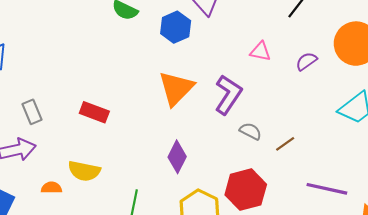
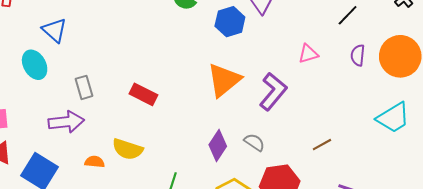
pink triangle: (260, 51) -> (308, 54), turned -35
purple semicircle: (306, 61) -> (358, 55), moved, turned -55
gray semicircle: (251, 131) -> (254, 142), moved

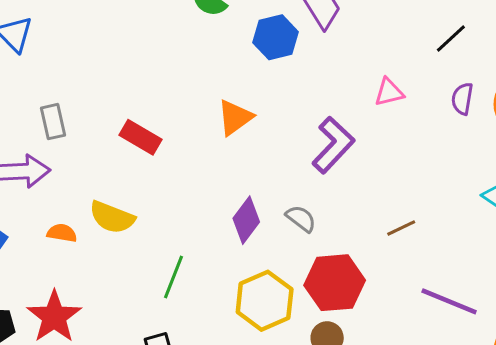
orange triangle: (224, 80) -> (235, 117), moved, size x0.7

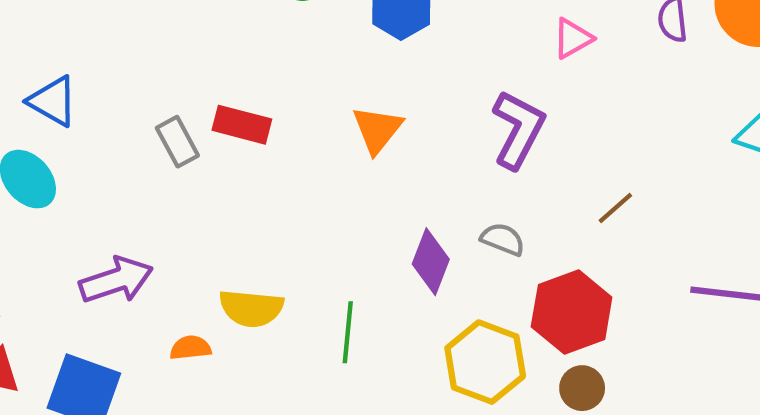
gray rectangle: (53, 122) -> (177, 142), moved
red rectangle: (141, 137) -> (242, 125), moved
brown line: (401, 228) -> (615, 208), moved
green line: (173, 277) -> (348, 332), moved

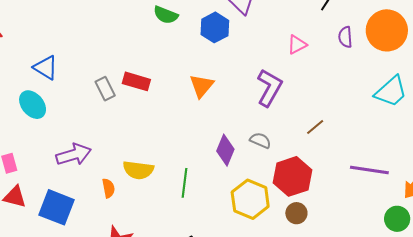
orange semicircle: (190, 348) -> (108, 188), turned 84

